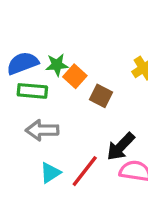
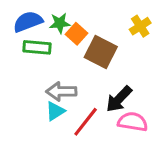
brown square: (101, 96) -> (101, 52), size x1.5
gray arrow: (42, 130) -> (61, 91), moved
cyan triangle: (50, 173) -> (55, 111), moved

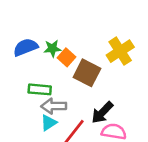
yellow cross: (140, 26) -> (120, 51), size x1.5
green rectangle: (37, 47) -> (40, 89), moved

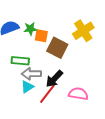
orange square: (66, 57) -> (41, 36), turned -32
black arrow: (102, 112) -> (54, 79), moved

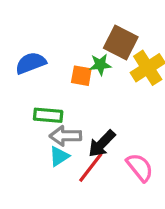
green star: (30, 29) -> (100, 65), moved
brown square: (57, 48) -> (121, 43), moved
pink semicircle: (78, 94) -> (140, 167), turned 42

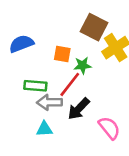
green star: (100, 65) -> (83, 65), moved
cyan triangle: (59, 156) -> (44, 129), moved, turned 30
red line: (91, 167) -> (70, 84), moved

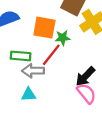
orange square: (62, 54) -> (44, 28), size x1.5
black arrow: (79, 109) -> (85, 76), moved

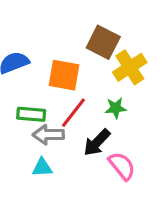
green star: (63, 38) -> (116, 108), moved
black arrow: (85, 76) -> (97, 142), moved

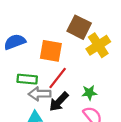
green star: (116, 108) -> (89, 93), moved
black arrow: (97, 142) -> (59, 102), moved

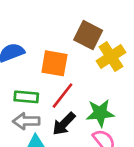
green star: (89, 93) -> (100, 113), size x1.5
gray arrow: (40, 94) -> (26, 121), moved

